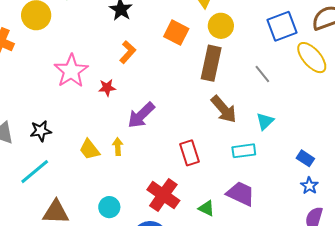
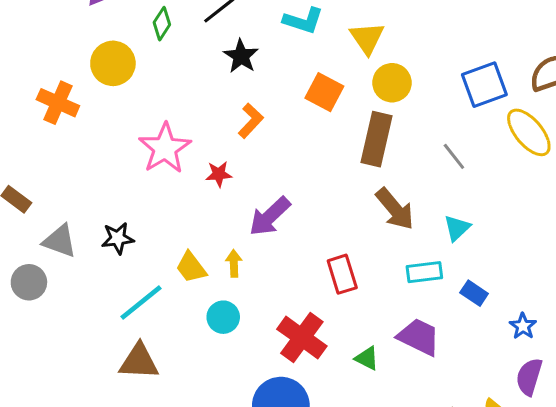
blue rectangle: (305, 158) -> (474, 293), moved
cyan line: (35, 172) -> (141, 302), moved
cyan circle: (109, 207) -> (223, 317), moved

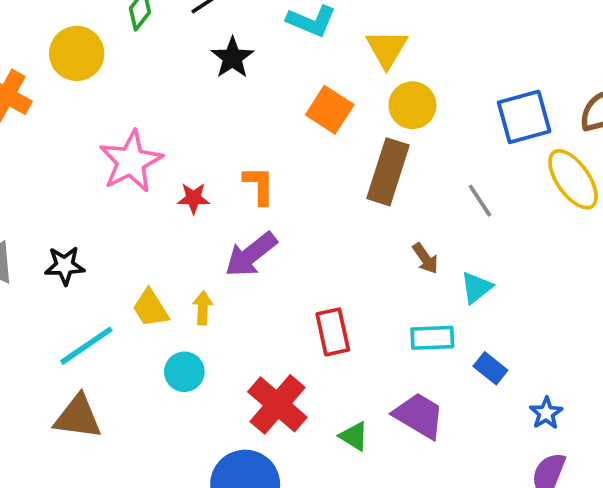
orange L-shape: (251, 121) -> (259, 185), moved, turned -48
brown arrow: (395, 209) -> (425, 258), moved, size x0.6

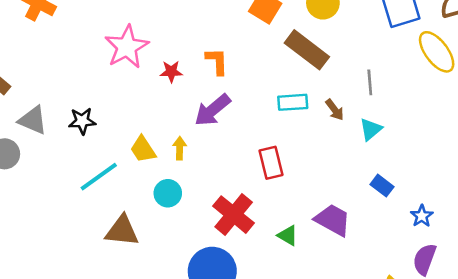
brown rectangle: (388, 172) -> (307, 50), turned -69
gray line: (480, 201) -> (370, 82), moved, turned 30
cyan rectangle: (432, 338) -> (293, 102), moved
brown triangle: (78, 417) -> (122, 231), moved

